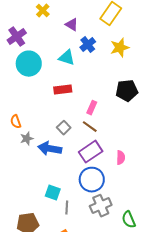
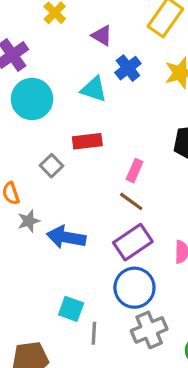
gray square: (64, 128) -> (52, 166), moved

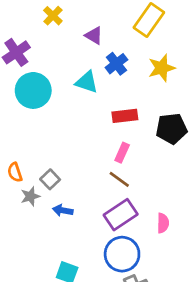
red rectangle: (87, 141) -> (125, 116), moved
gray square: (52, 166) -> (50, 179), moved
blue arrow: (66, 237) -> (63, 210), size x0.6

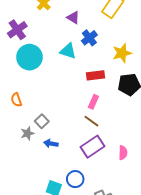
yellow star: (162, 68) -> (122, 53), moved
orange semicircle: (15, 172) -> (16, 100), moved
blue circle: (122, 254) -> (75, 179), moved, size x0.7

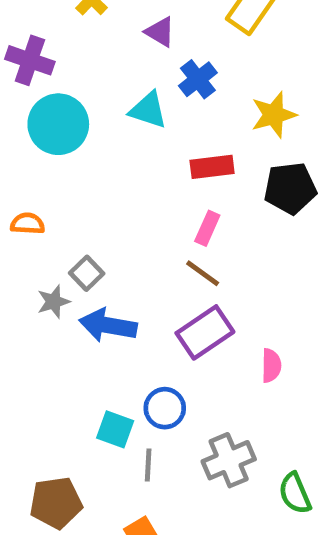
purple cross: (17, 30) -> (30, 60), turned -36
orange semicircle: (16, 100) -> (28, 224), turned 112
blue arrow: (51, 144) -> (108, 325), size x1.6
pink semicircle: (123, 153) -> (271, 366), moved

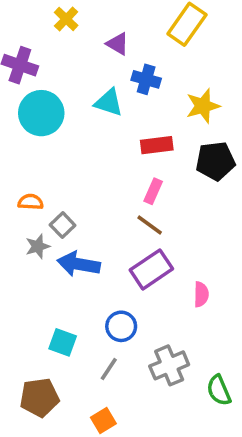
blue cross: (198, 79) -> (146, 79), turned -36
orange semicircle: (28, 224) -> (31, 202), moved
cyan square: (115, 429) -> (63, 342), moved
gray line: (148, 465) -> (109, 369), turned 30

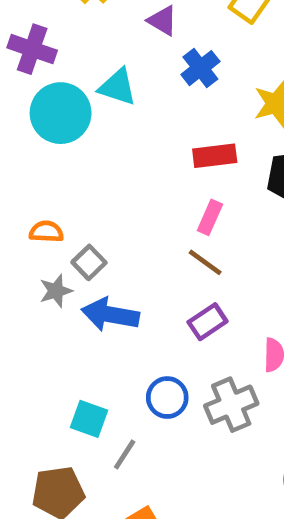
blue cross: (146, 79) -> (200, 68), turned 36
cyan triangle: (109, 102) -> (117, 87), moved
purple rectangle: (151, 269) -> (208, 322), size x0.7
gray cross: (169, 365) -> (231, 405), moved
gray line: (109, 369) -> (125, 454), moved

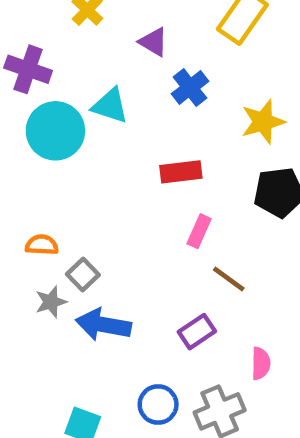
red rectangle: (215, 156) -> (181, 172), moved
brown line: (205, 262) -> (229, 279), moved

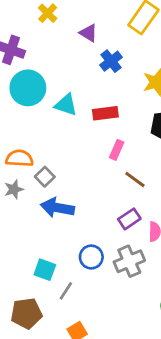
cyan triangle: (110, 106) -> (66, 105), moved
orange semicircle: (42, 245) -> (19, 158), size x1.4
gray star: (51, 302) -> (14, 189), moved
purple rectangle: (197, 332) -> (129, 219), moved

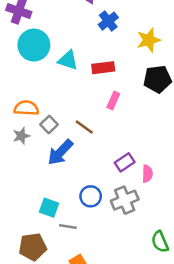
brown line: (135, 179) -> (84, 127), moved
blue arrow: (57, 208) -> (60, 152), turned -56
gray line: (66, 291) -> (68, 227), turned 66

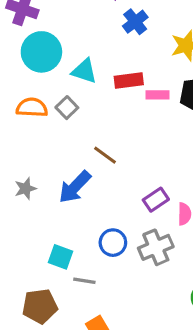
pink rectangle: (113, 101) -> (157, 95), moved, turned 66
orange semicircle: (26, 108) -> (32, 108), moved
gray square: (49, 124) -> (67, 108), moved
gray star: (21, 136) -> (26, 189), moved

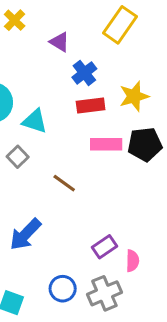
red rectangle: (129, 80) -> (91, 106), moved
pink rectangle: (157, 95) -> (106, 144), size x1.4
brown line: (105, 155) -> (64, 183), moved

